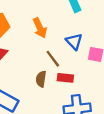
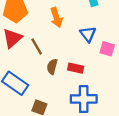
brown line: (53, 59) -> (37, 46), moved

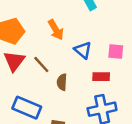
blue triangle: (88, 34) -> (83, 50), moved
red rectangle: (76, 68) -> (101, 77), moved

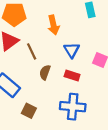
red rectangle: (101, 77) -> (72, 76), moved

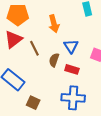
brown semicircle: (45, 72) -> (54, 60), moved

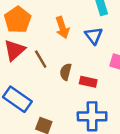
orange pentagon: (18, 15) -> (18, 20), turned -30
blue triangle: (71, 46) -> (94, 36), moved

